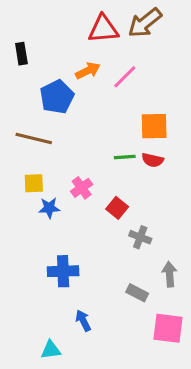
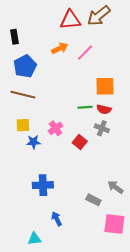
blue pentagon: (57, 97) -> (25, 66), moved
gray cross: (140, 237) -> (102, 128), moved
gray arrow: (170, 274) -> (115, 187), turned -49

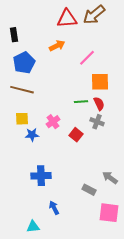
pink line: (85, 53) -> (87, 58), moved
red semicircle: (104, 109) -> (99, 104), turned -128

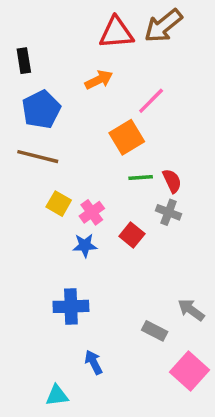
orange square: (100, 82) -> (127, 137), moved, turned -30
yellow square: (22, 119) -> (59, 204), moved, turned 32
blue star: (32, 135) -> (85, 245), moved
pink square: (109, 213) -> (189, 371), turned 35

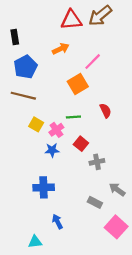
green line: (141, 177) -> (73, 117), moved
gray cross: (169, 212) -> (97, 162), moved, turned -32

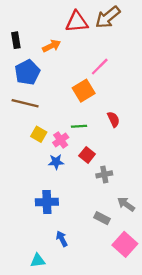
orange arrow: (61, 49) -> (51, 46), moved

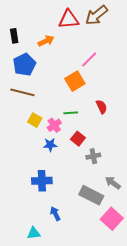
gray rectangle: (102, 218) -> (91, 195), size x1.6

